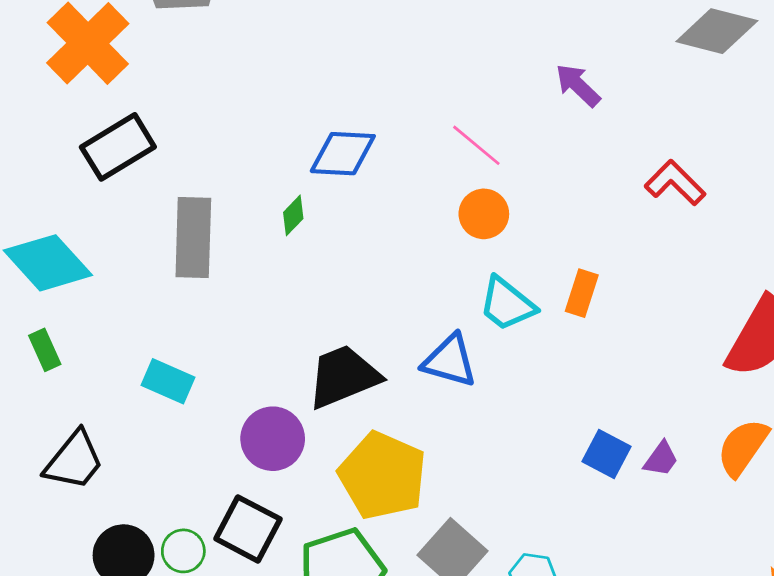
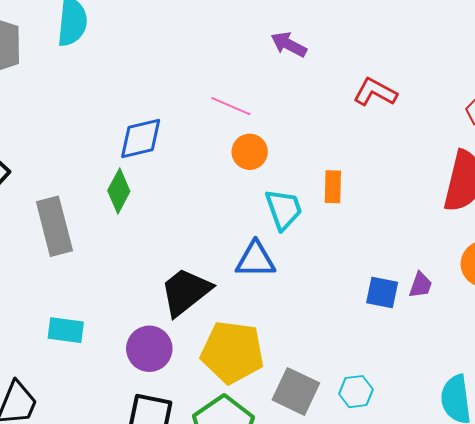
green diamond: (293, 215) -> (119, 191), size x1.5
cyan trapezoid: (507, 304) -> (284, 209), turned -132

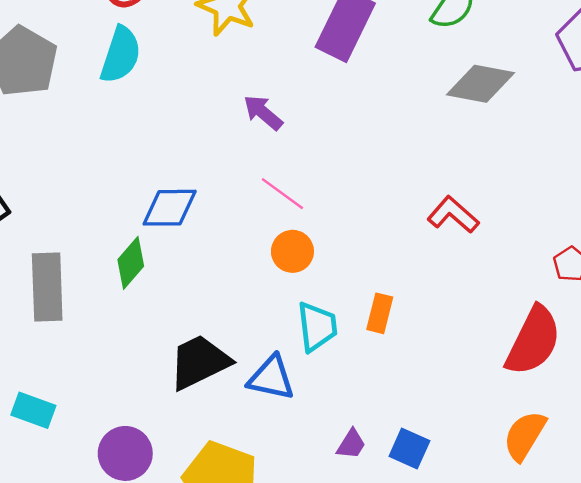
purple arrow: (289, 44) -> (263, 113), moved
purple trapezoid: (421, 285) -> (351, 444), moved
black trapezoid: (186, 292) -> (199, 362), moved

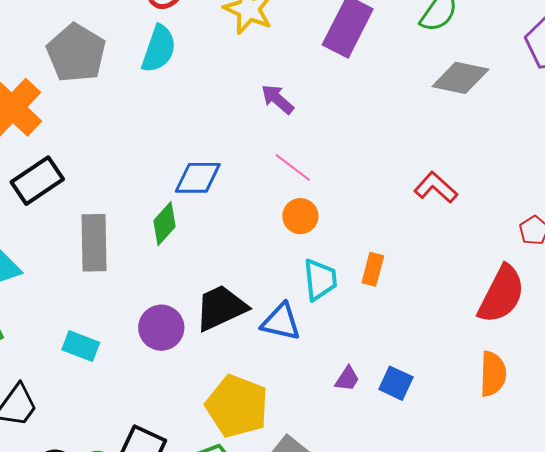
orange semicircle: (525, 436) -> (493, 374), turned 150
purple circle: (125, 453) -> (161, 328), moved

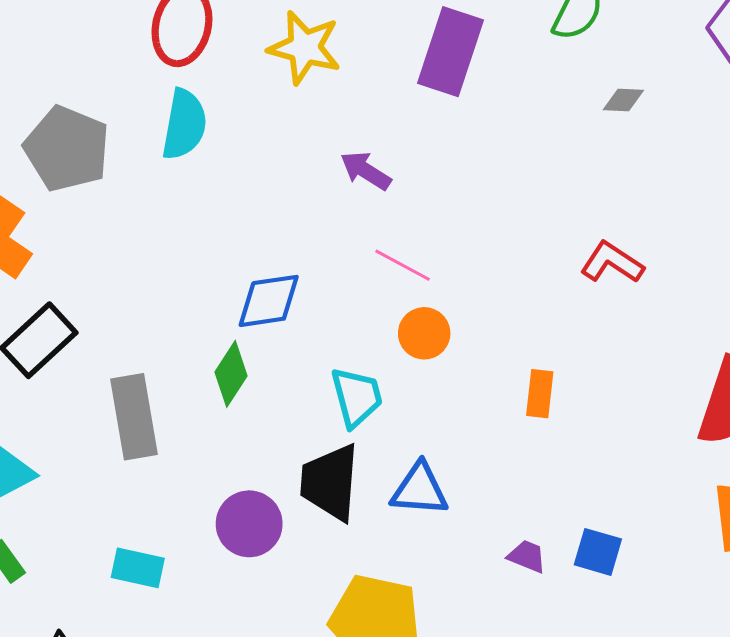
gray diamond: (460, 78) -> (623, 100), size x0.5
cyan trapezoid: (320, 280) -> (357, 397), moved
black trapezoid: (221, 308) -> (330, 482), turned -52
purple trapezoid: (347, 379) -> (527, 556), turned -92

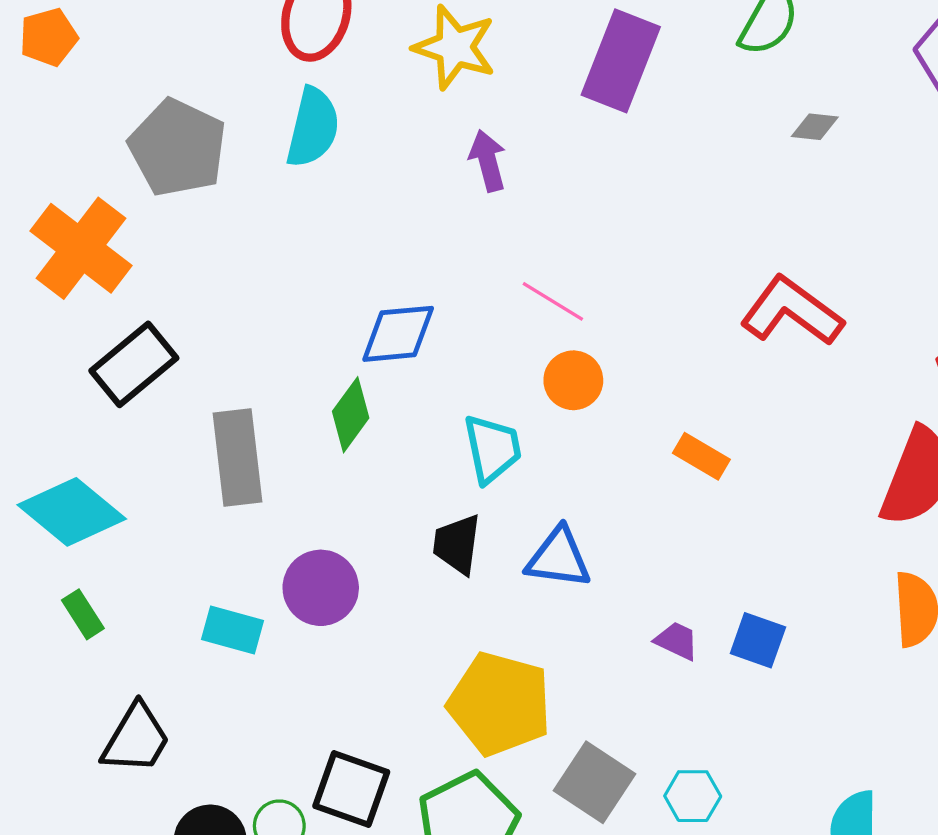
purple arrow: (366, 171) -> (488, 161), moved, turned 40
red L-shape: (612, 263) -> (792, 311), size x1.4
orange rectangle: (540, 394) -> (701, 456), turned -69
black trapezoid: (330, 482) -> (457, 544), size x0.7
purple circle: (249, 524) -> (321, 588), moved

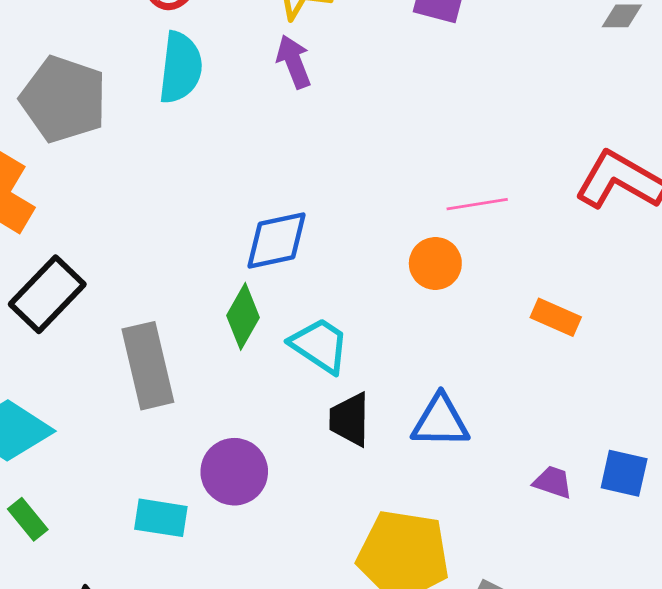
purple arrow: (488, 161) -> (294, 62), moved
pink line: (553, 301) -> (477, 204), moved, turned -34
cyan trapezoid: (492, 449) -> (320, 345), moved, turned -38

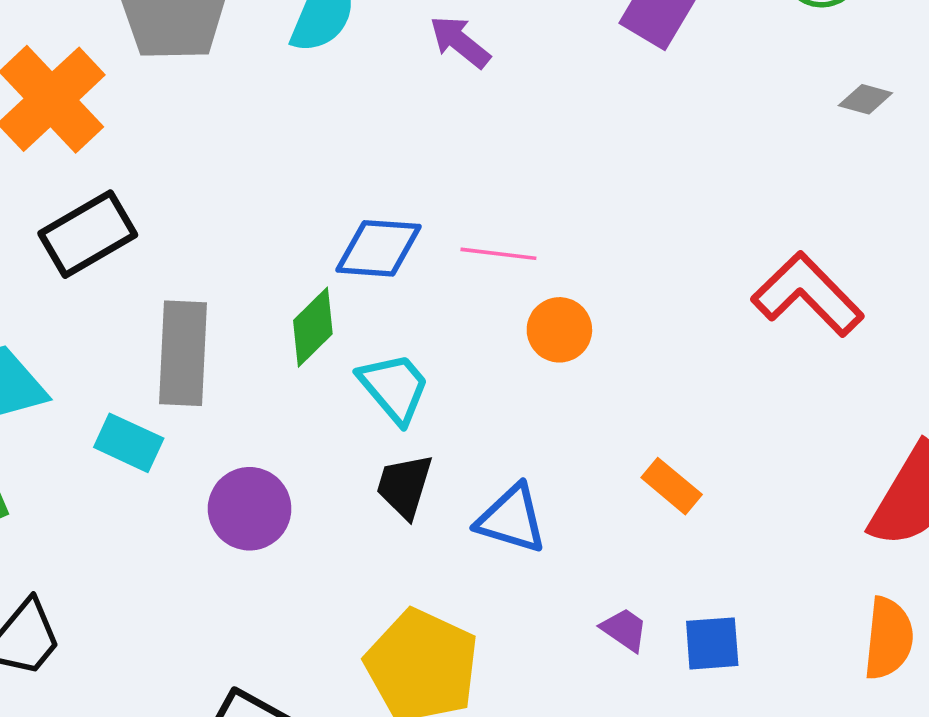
purple arrow: (294, 62) -> (460, 42), turned -46
pink line: (477, 204) -> (498, 254), moved
orange rectangle: (556, 317) -> (672, 486), moved
blue square: (624, 473) -> (712, 643), turned -33
cyan rectangle: (161, 518) -> (129, 443), moved

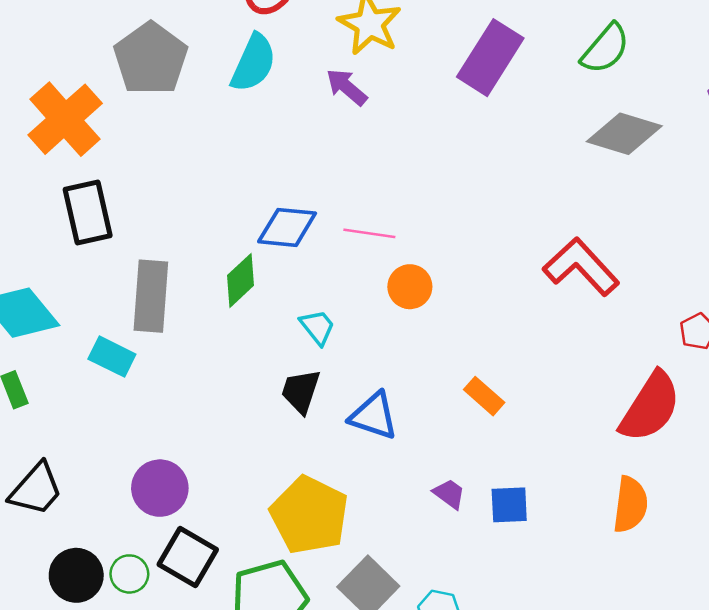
gray diamond: (865, 99) -> (624, 134), size x2.0
black rectangle: (88, 234) -> (88, 212), turned -74
cyan trapezoid: (394, 388) -> (317, 327), moved, size x0.7
purple circle: (250, 509) -> (160, 488), moved

